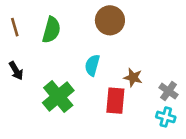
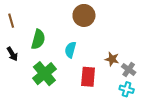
green semicircle: (51, 30) -> (38, 39), moved
brown star: (133, 77) -> (112, 59), moved

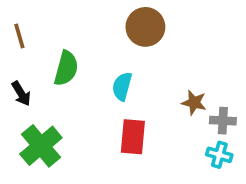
gray cross: (129, 69) -> (223, 121), turned -32
green cross: (44, 74) -> (41, 146), moved
red rectangle: (88, 77) -> (133, 137), moved

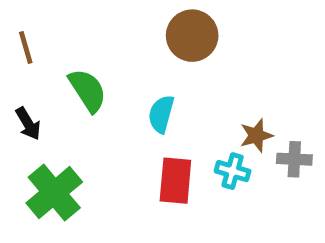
green semicircle: (66, 68) -> (88, 90), turned -48
brown star: (194, 103) -> (256, 135), turned -30
cyan cross: (219, 155) -> (233, 171), moved

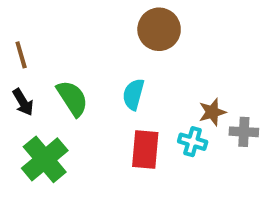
brown line: (26, 48) -> (21, 55), moved
green semicircle: (88, 90) -> (72, 98), moved

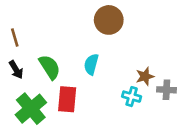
red rectangle: (145, 150) -> (67, 99), moved

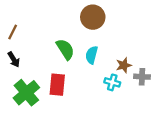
brown line: (15, 37) -> (13, 32), turned 42
cyan semicircle: (91, 64) -> (92, 55), moved
green semicircle: (50, 67) -> (65, 49), moved

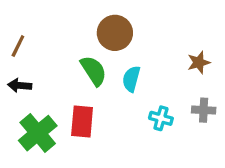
brown circle: (93, 17) -> (115, 33), moved
black arrow: (14, 59) -> (20, 85), turned 126
brown star: (124, 65) -> (199, 62), moved

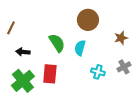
brown circle: (115, 33) -> (88, 20), moved
black arrow: (20, 85) -> (23, 52), moved
gray cross: (204, 110) -> (124, 67), turned -32

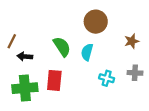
brown line: (11, 28) -> (12, 41), moved
gray cross: (124, 67) -> (135, 73), turned 32
green cross: (23, 81) -> (25, 88), turned 35

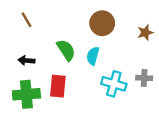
brown line: (12, 41) -> (26, 20), moved, turned -56
brown star: (132, 41) -> (145, 33), moved
cyan cross: (107, 78) -> (114, 84), size x1.5

